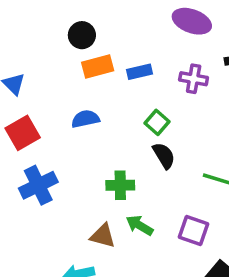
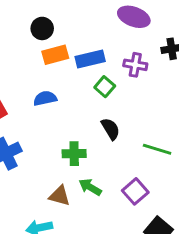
blue rectangle: (139, 72) -> (90, 59), size x1.4
green square: (157, 122) -> (105, 87), moved
purple square: (194, 231) -> (135, 191), turned 30

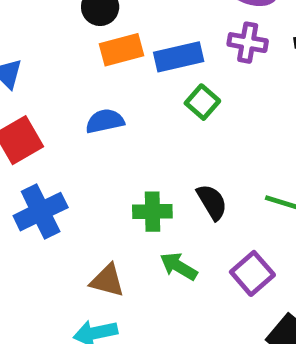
purple cross: (135, 65) -> (248, 43), moved
black semicircle: (111, 129) -> (212, 202), moved
brown triangle: (60, 196) -> (107, 281), moved

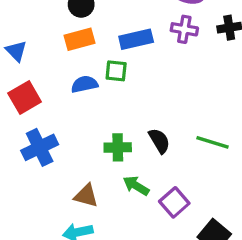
orange rectangle: (122, 50) -> (79, 39), moved
green square: (202, 102) -> (116, 71), moved, turned -35
purple square: (252, 273) -> (174, 202), moved

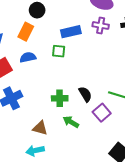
orange rectangle: (79, 39) -> (26, 32), moved, turned -48
blue semicircle: (84, 84) -> (28, 57), moved
purple square: (174, 202) -> (102, 113), moved

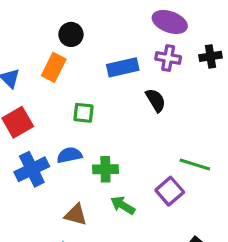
green square: (59, 51) -> (84, 113), moved
blue semicircle: (28, 57) -> (69, 155), moved
black semicircle: (85, 94) -> (156, 100), moved

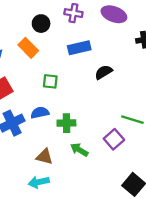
purple cross: (168, 58) -> (73, 13), moved
orange rectangle: (54, 67) -> (28, 48), turned -72
black semicircle: (156, 100) -> (104, 72), turned -90

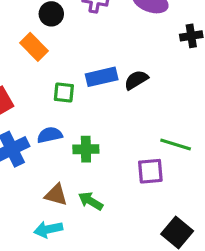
blue rectangle: (79, 48) -> (102, 77), moved
purple square: (114, 139) -> (150, 171), turned 36
green arrow: (79, 150) -> (91, 201), moved

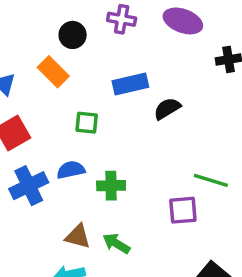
blue rectangle: (102, 77) -> (130, 84), moved

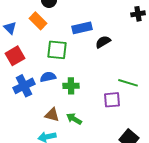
green square: (87, 123) -> (57, 50), size x1.5

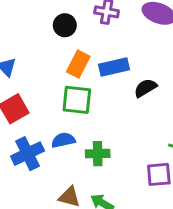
orange rectangle: (38, 21) -> (78, 64), moved, turned 72

